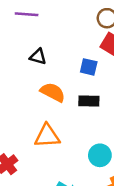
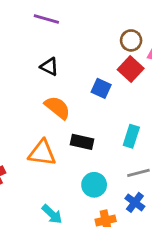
black rectangle: (89, 101) -> (82, 142), moved

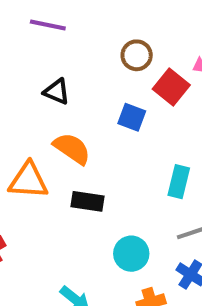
brown circle: (131, 40) -> (137, 55), moved
black rectangle: (82, 142) -> (88, 201), moved
orange triangle: (42, 153) -> (28, 181), moved

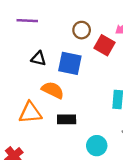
blue square: (132, 117) -> (70, 63), moved, size x1.5

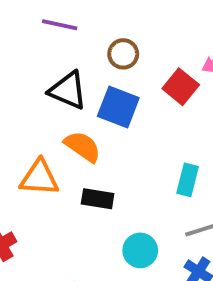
brown circle: (82, 30) -> (123, 54), moved
black triangle: (39, 58) -> (68, 90), size x1.5

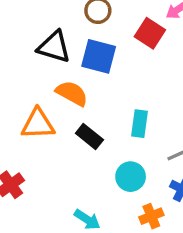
cyan rectangle: (188, 180) -> (140, 124), moved
black rectangle: (98, 199) -> (89, 136), turned 36

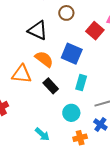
blue square: (99, 56) -> (72, 54), moved

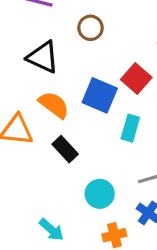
red square: (95, 31) -> (136, 78), moved
cyan rectangle: (81, 83) -> (130, 128), moved

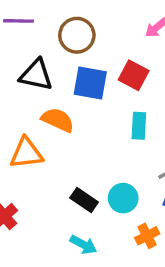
brown circle: (91, 28) -> (77, 35), size x1.4
blue square: (100, 95) -> (90, 83), moved
black rectangle: (65, 149) -> (84, 200), moved

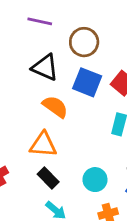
orange triangle: (26, 153) -> (43, 145), moved
black rectangle: (84, 200) -> (48, 178), moved

